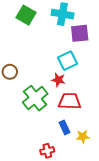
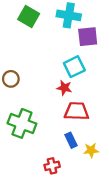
green cross: (35, 98) -> (22, 123), moved, turned -30

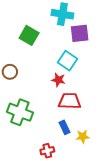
green square: (29, 16) -> (29, 35), moved
cyan square: (74, 67) -> (67, 61), turned -30

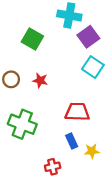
purple square: (80, 33) -> (88, 37), turned -30
cyan square: (67, 61) -> (93, 67), moved
red star: (58, 80) -> (40, 80), moved

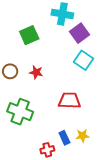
green square: (32, 39) -> (29, 35), turned 36
blue rectangle: (72, 141) -> (64, 138), moved

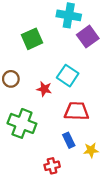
cyan square: (84, 60) -> (68, 76), moved
red star: (36, 72) -> (44, 89), moved
blue rectangle: (64, 138) -> (69, 140), moved

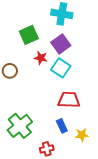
purple square: (88, 37) -> (61, 44), moved
red star: (44, 89) -> (41, 58), moved
green cross: (22, 123) -> (20, 126), moved, turned 30

